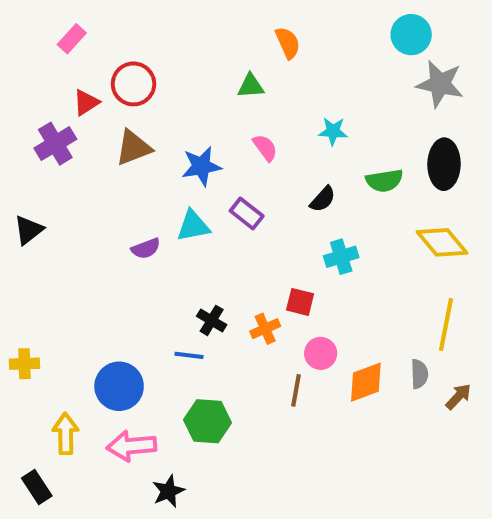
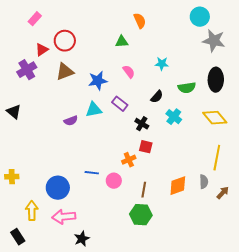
black triangle: (29, 230) -> (14, 112), turned -42
cyan cross: (341, 257) -> (174, 117), moved, turned -35
black cross: (212, 320) -> (142, 124), moved
pink circle: (321, 353) -> (114, 181), moved
green hexagon: (208, 421) -> (141, 215), moved

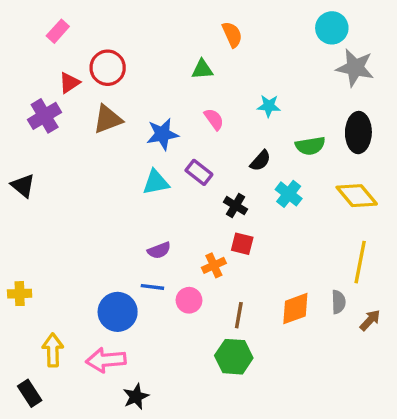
purple semicircle: (71, 121) -> (159, 250), moved
blue circle: (58, 188) -> (118, 312), moved

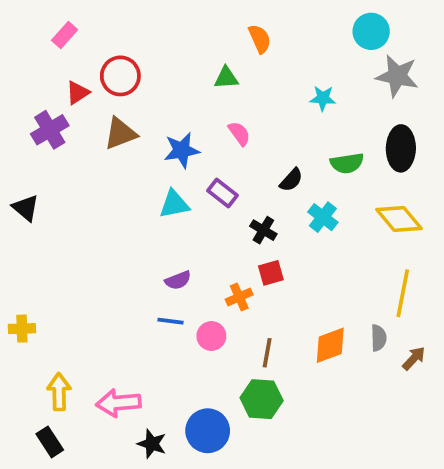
cyan star: (269, 106) -> (323, 98), moved
red square: (242, 244) -> (271, 273), turned -30
blue circle: (118, 312) -> (208, 431), moved
black rectangle: (30, 393) -> (50, 442), moved
black star: (136, 397) -> (152, 444), turned -30

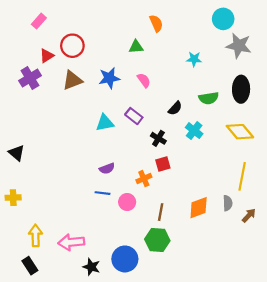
blue star: (182, 150) -> (109, 78), moved
black triangle: (26, 208) -> (17, 153), moved

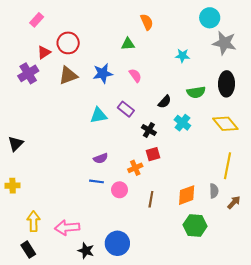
black triangle: (17, 153) -> (16, 144), turned 35
green hexagon: (157, 240) -> (195, 225), moved

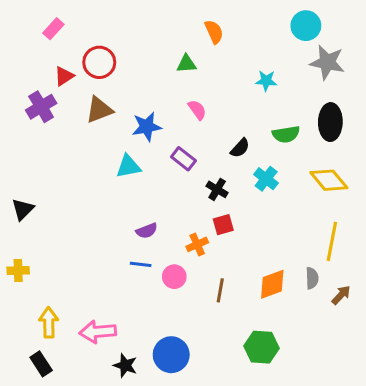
blue star: (103, 73) -> (147, 127), moved
cyan triangle: (99, 115) -> (128, 166), moved
green hexagon: (195, 225) -> (261, 347), moved

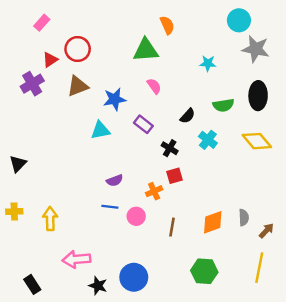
green triangle: (186, 64) -> (146, 50), size x1.6
yellow line: (332, 241) -> (259, 268), moved
yellow arrow: (49, 323) -> (50, 219), moved

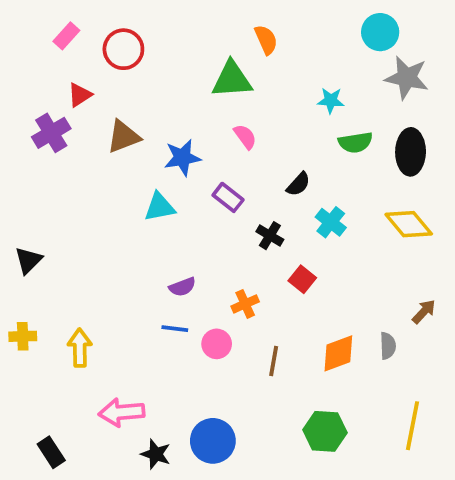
red circle: (78, 49) -> (123, 49), moved
green semicircle: (223, 105) -> (355, 142), moved
red square: (174, 176) -> (302, 279), moved, turned -35
brown arrow: (266, 231) -> (424, 312), moved

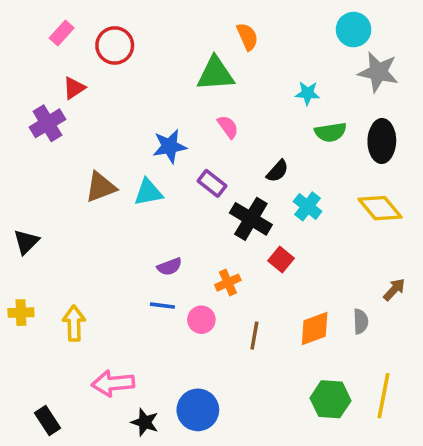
brown triangle: (123, 137) -> (101, 187), moved
black cross: (270, 236) -> (251, 219), size x1.6
green hexagon: (325, 431) -> (331, 399), moved

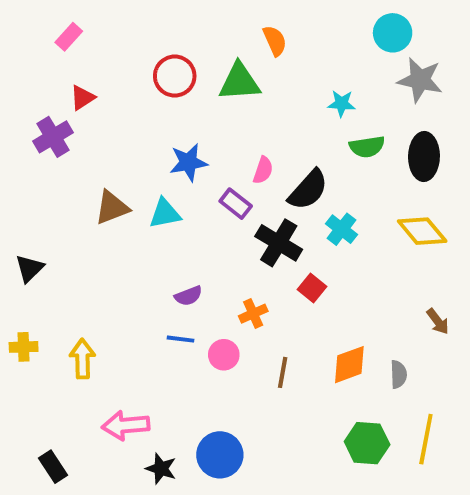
red circle: (115, 45) -> (175, 76), moved
pink semicircle: (228, 127) -> (263, 170), moved, turned 55
black semicircle: (277, 171) -> (308, 190), size x1.6
brown arrow: (394, 290) -> (438, 321), turned 100
gray semicircle: (361, 321) -> (398, 374), moved

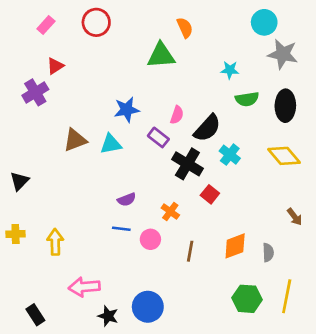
red circle: (175, 76) -> (96, 22), moved
orange cross: (253, 314) -> (170, 211), turned -30

